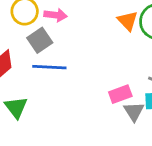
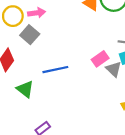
blue line: (49, 67) -> (55, 70), moved

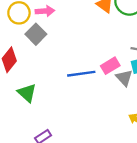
blue line: (55, 70) -> (81, 74), moved

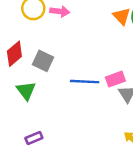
gray square: (36, 34) -> (43, 61), moved, turned -30

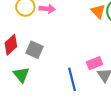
blue line: (85, 82) -> (72, 79), moved, turned 75

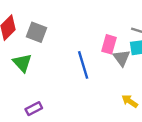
pink rectangle: (95, 63) -> (109, 44), turned -49

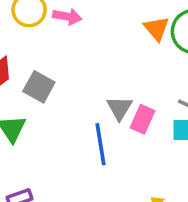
gray triangle: (122, 58) -> (119, 108), moved

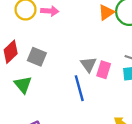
orange triangle: (157, 29) -> (106, 12), turned 42

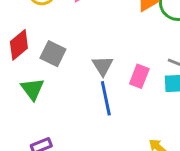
gray triangle: (88, 64) -> (103, 66), moved

